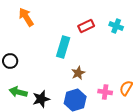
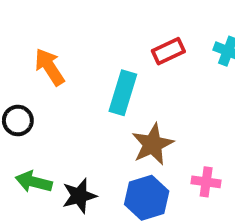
orange arrow: (26, 17) -> (50, 67), moved
brown star: (78, 73) -> (153, 144), size x1.5

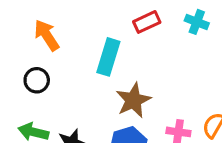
black circle: (18, 120) -> (37, 80), moved

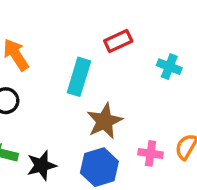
cyan cross: (197, 22) -> (169, 67), moved

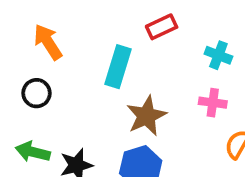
pink cross: (151, 153) -> (213, 103), moved

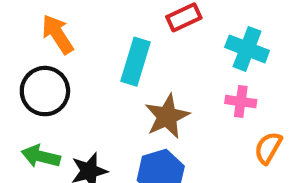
cyan cross: (218, 55) -> (247, 49), size x1.4
black circle: (36, 93) -> (45, 91), size x1.5

